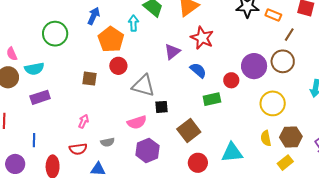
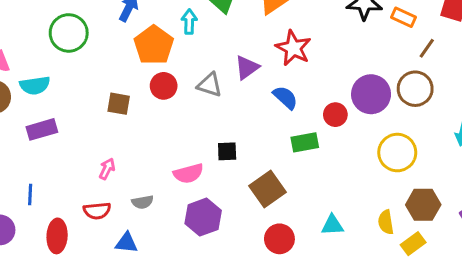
gray triangle: (143, 86) -> (210, 85), moved, size x0.7
yellow semicircle: (266, 138) -> (386, 222), moved
cyan triangle: (232, 153) -> (332, 225), size x0.7

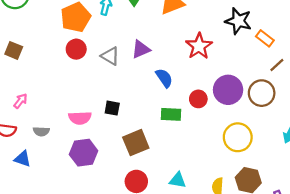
red star: (293, 48) -> (199, 46), moved
brown square: (119, 104) -> (14, 50), moved

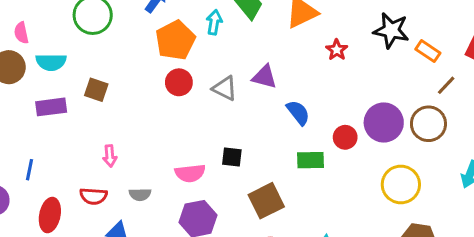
red star: (199, 46) -> (337, 50), moved, size x0.6
purple triangle: (141, 49) -> (264, 77), turned 42
pink arrow: (20, 101) -> (110, 156), turned 140

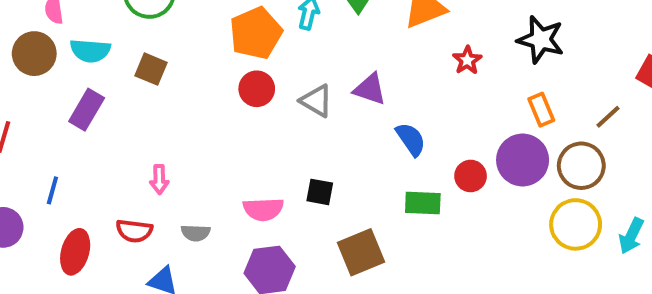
orange rectangle: (428, 51) -> (541, 110), moved, turned 30
brown square: (96, 90) -> (151, 69), moved
purple rectangle: (51, 107) -> (87, 110), turned -56
yellow circle: (401, 184) -> (576, 224), moved

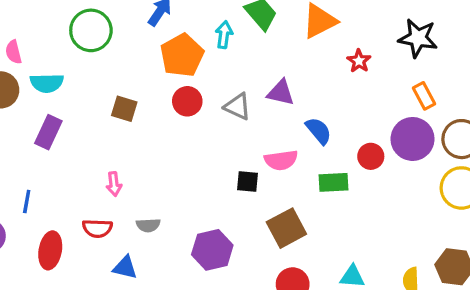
brown square: (151, 69) -> (124, 109), moved
pink semicircle: (263, 209) -> (281, 160), moved

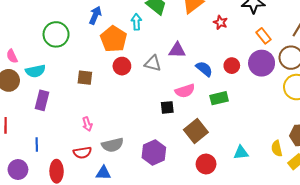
red circle: (371, 156) -> (232, 66), moved
gray semicircle: (148, 225) -> (113, 145), size x1.5

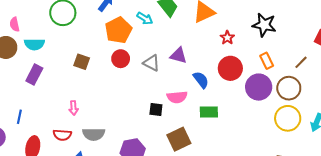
cyan arrow: (136, 22) -> (145, 18), turned 112
red circle: (232, 66) -> (230, 68), moved, size x1.5

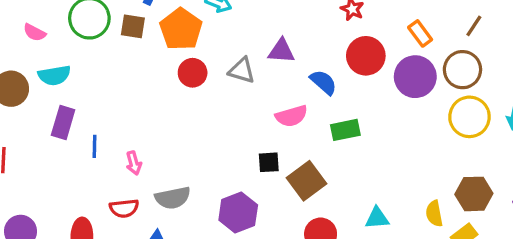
pink semicircle: (15, 24) -> (35, 32), moved, turned -40
brown square: (82, 62) -> (133, 26), moved
black square: (156, 109) -> (269, 162), moved
blue line: (19, 117) -> (95, 146), moved

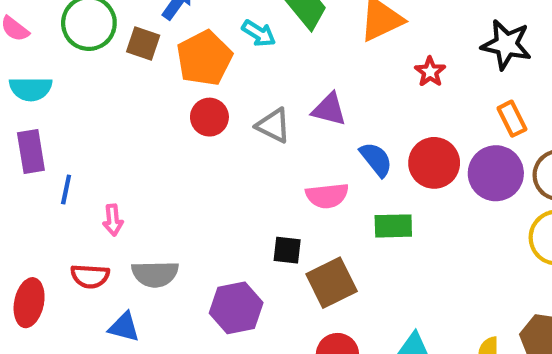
red circle: (366, 56) -> (434, 163), moved
purple rectangle: (63, 122) -> (31, 151), turned -36

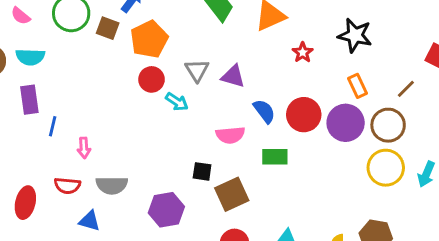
cyan arrow: (259, 33) -> (177, 102), moved
gray triangle: (273, 126) -> (197, 70), moved, turned 30

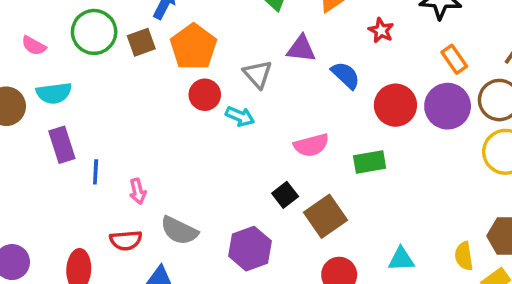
brown square: (108, 28) -> (141, 42), turned -30
purple triangle: (233, 76) -> (301, 49), moved
blue semicircle: (264, 111) -> (346, 75), moved
black square: (202, 171) -> (285, 195), turned -36
gray semicircle: (112, 185) -> (179, 231), turned 36

